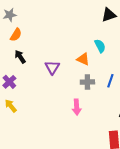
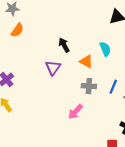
black arrow: (20, 57) -> (64, 45), moved
pink arrow: (77, 107) -> (75, 112), turned 42

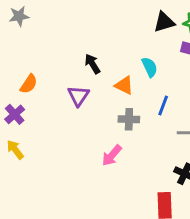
orange semicircle: (17, 30) -> (29, 84), moved
blue line: (113, 87) -> (163, 106), moved

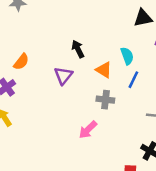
blue line: (163, 106) -> (133, 80), moved

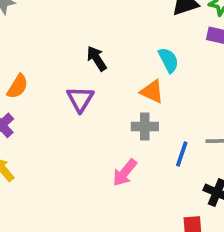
orange triangle: (104, 70) -> (152, 91), moved
blue line: (133, 80) -> (182, 154), moved

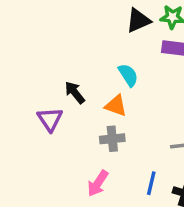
black arrow: (97, 59) -> (75, 93), moved
blue line: (182, 154) -> (151, 183), moved

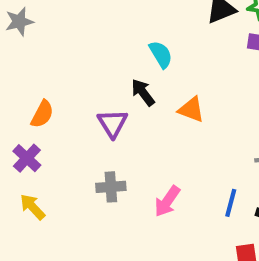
cyan semicircle: (128, 75) -> (161, 54), moved
gray cross: (112, 139) -> (111, 187), moved

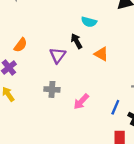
cyan semicircle: (161, 54) -> (89, 22), turned 128

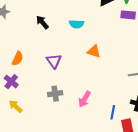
black arrow: (76, 41) -> (42, 22), moved
blue line: (115, 107) -> (113, 112), moved

